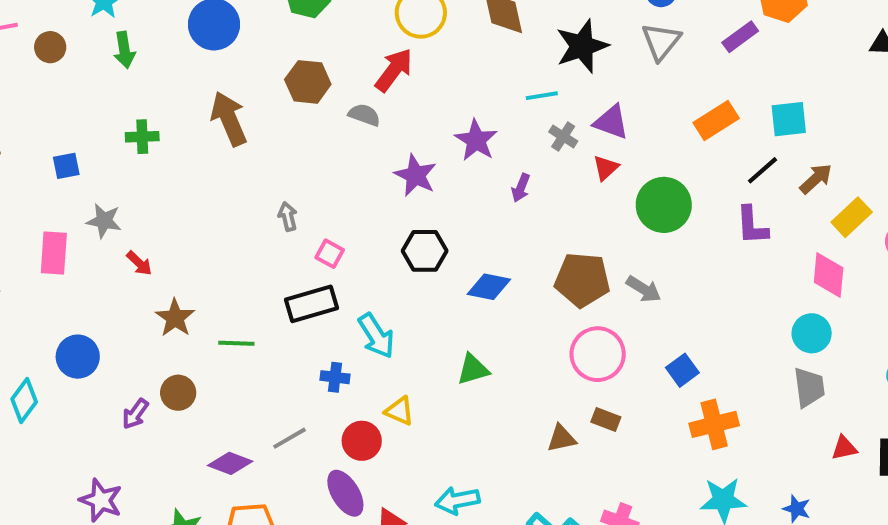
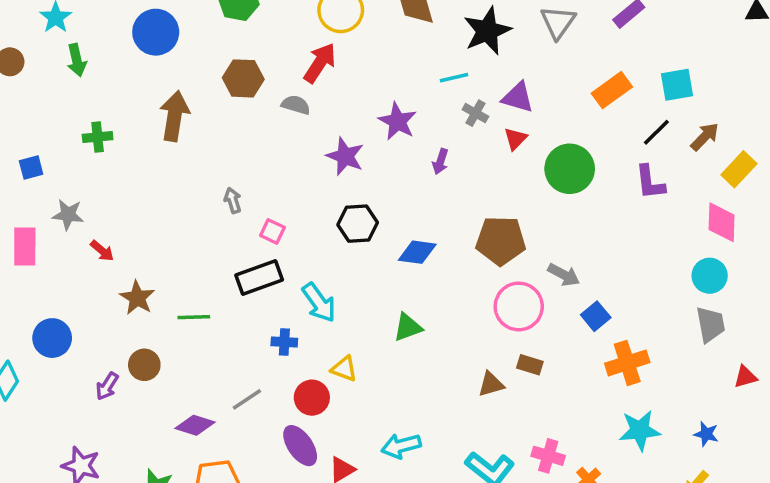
brown arrow: (229, 119) -> (174, 116), turned 36
gray arrow: (644, 289) -> (564, 275), moved

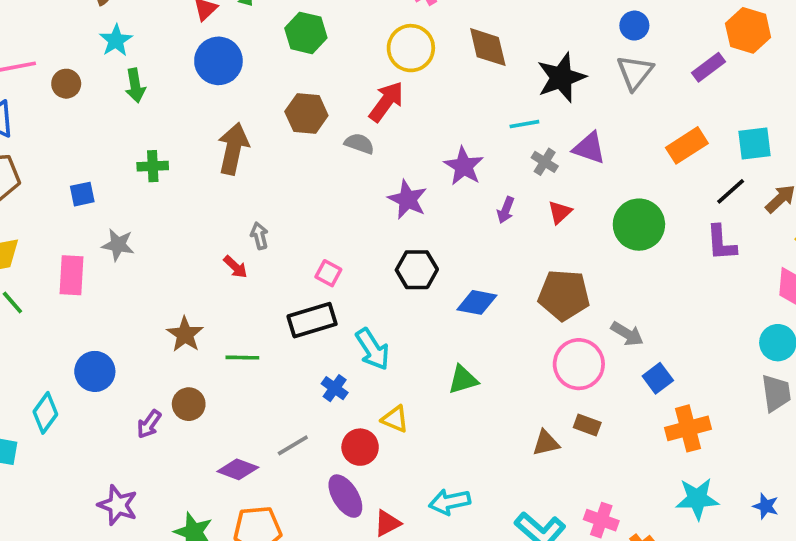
red triangle: (515, 139) -> (560, 212), moved
gray arrow: (233, 200) -> (259, 236), moved
red arrow: (102, 251) -> (235, 267), moved
blue cross: (284, 342) -> (335, 388), turned 30

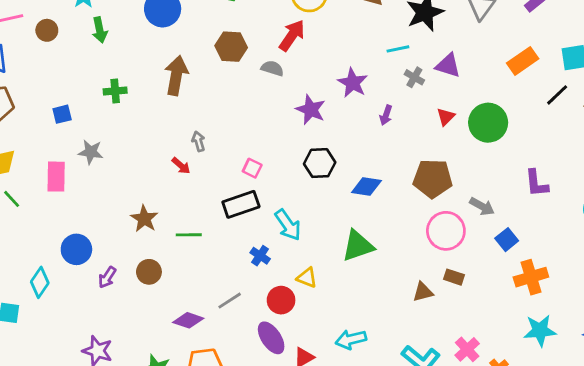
red triangle: (560, 212) -> (446, 117), moved
purple L-shape: (721, 243) -> (536, 183), moved
green triangle: (463, 380) -> (358, 246), size x1.4
purple arrow: (149, 424) -> (107, 277), moved
pink cross: (601, 520) -> (467, 349), turned 30

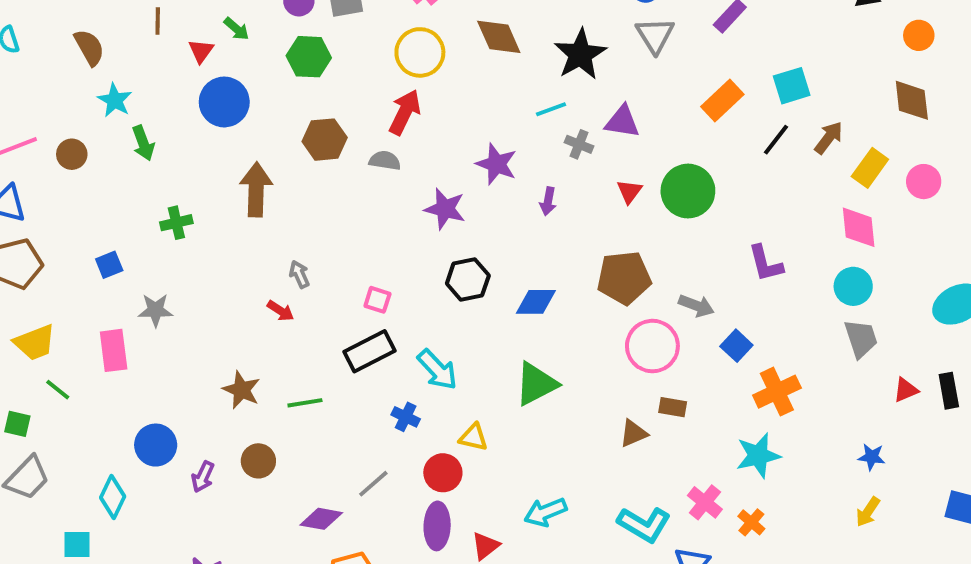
cyan star: (540, 330) -> (758, 455), moved
purple ellipse: (271, 338) -> (437, 526), turned 44

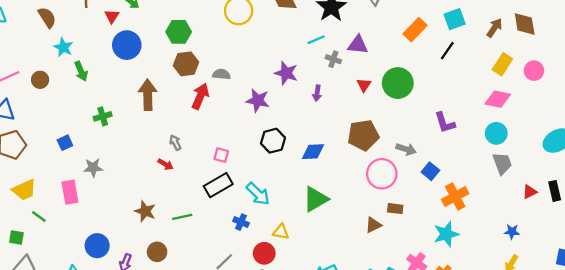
green hexagon: (309, 57) -> (179, 32), moved
red arrow: (405, 112) -> (200, 96), moved
brown arrow: (829, 138) -> (494, 28), moved
pink diamond: (859, 227) -> (498, 99), turned -70

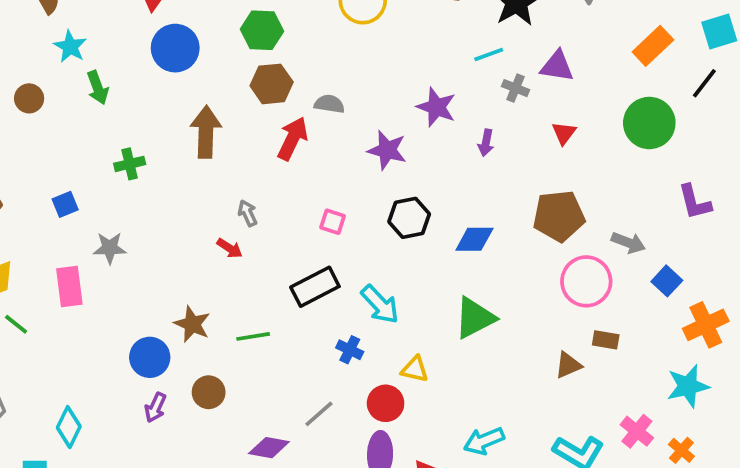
green circle: (398, 83) -> (649, 123), moved
pink square: (221, 155) -> (333, 222), moved
blue circle: (97, 246) -> (150, 357), moved

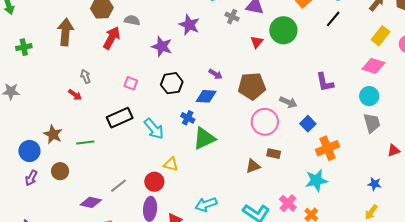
green circle: (649, 123) -> (283, 30), moved
purple arrow: (486, 143) -> (216, 74), moved, turned -72
blue cross: (350, 350) -> (188, 118), moved

